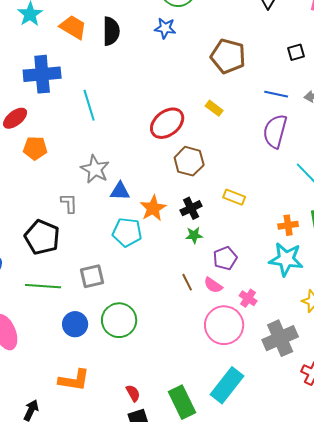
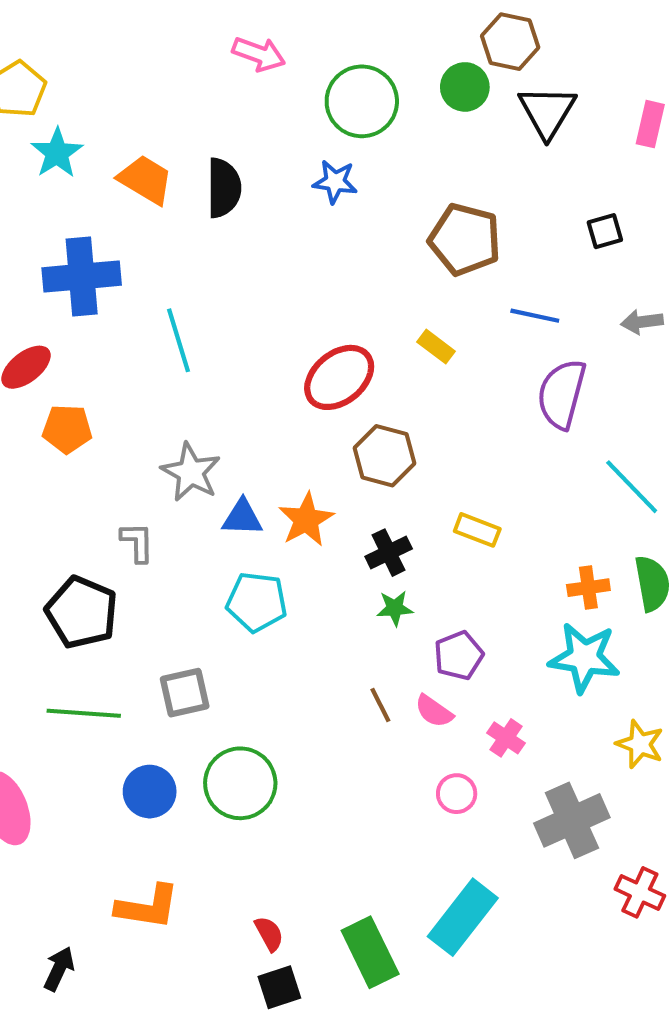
blue line: (276, 94) -> (535, 316), moved
orange star: (153, 208) -> (306, 520), moved
pink circle: (224, 325) -> (457, 794), size x0.5

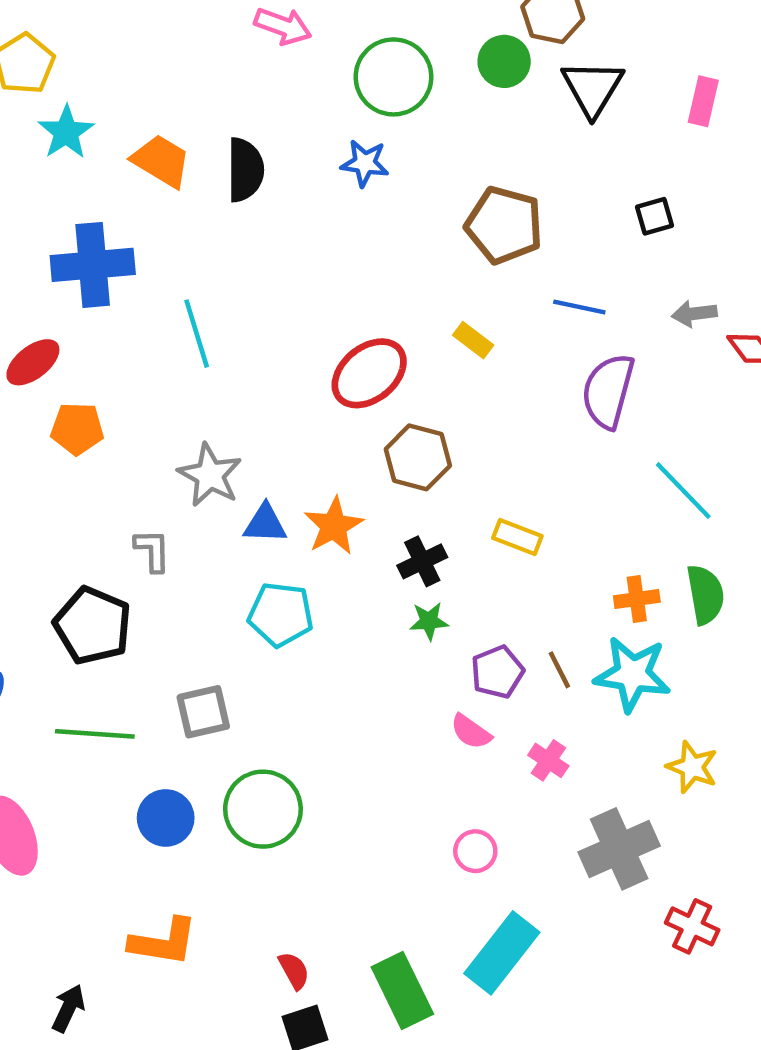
brown line: (380, 705) -> (559, 670), moved
pink circle: (457, 794) -> (475, 851), moved

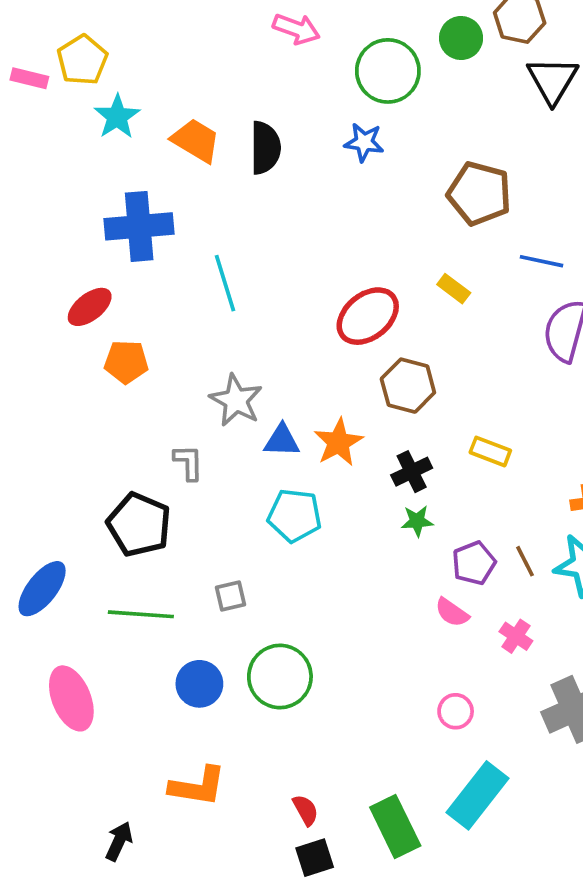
green circle: (504, 61) -> (461, 38), moved
gray square: (203, 712) -> (231, 596), size x0.7

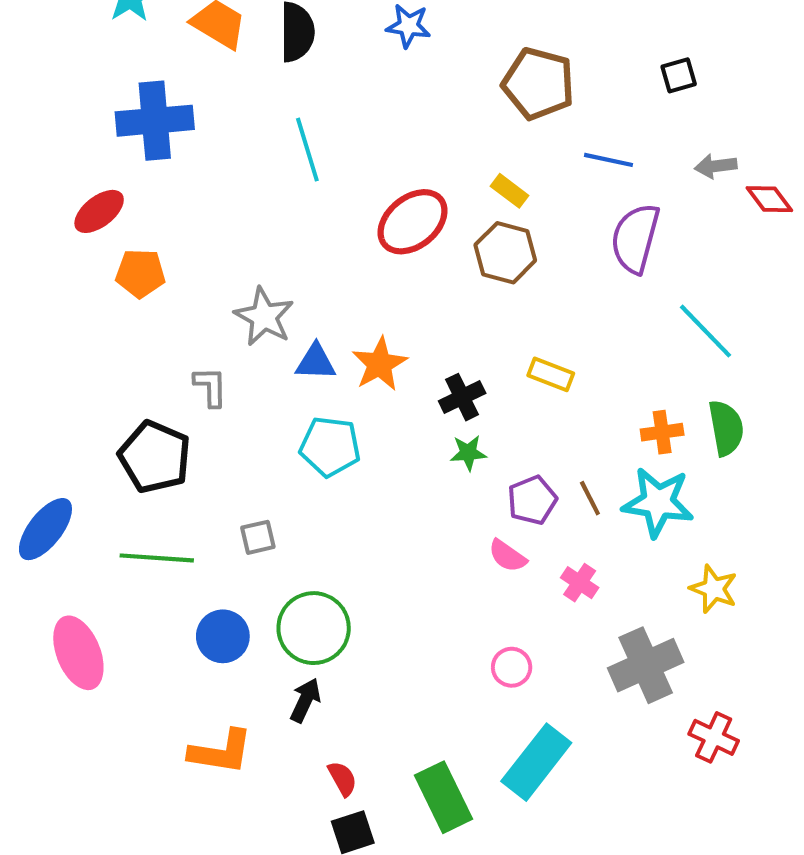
cyan line: (225, 283) -> (307, 150), moved
brown hexagon: (408, 386) -> (505, 253), moved
black arrow: (119, 841) -> (305, 700), moved

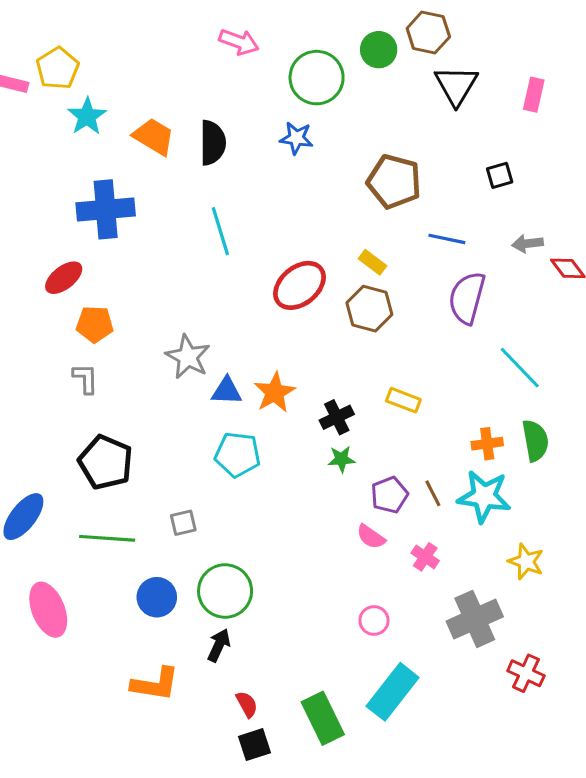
gray L-shape: (210, 387) -> (85, 378), moved

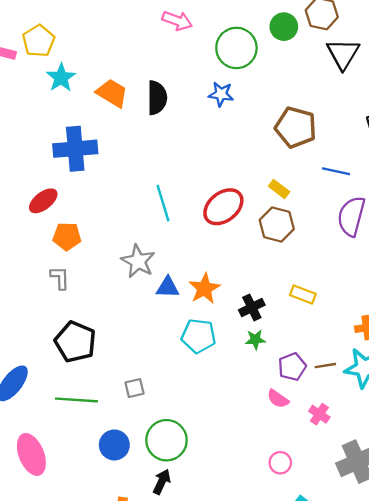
cyan line: (220, 231) -> (163, 203), moved
cyan pentagon: (237, 455) -> (198, 336), moved
brown line: (433, 493) -> (325, 366), turned -72

